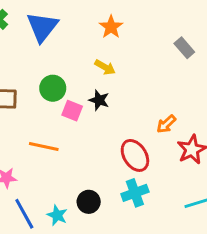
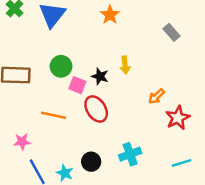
yellow arrow: (105, 67) -> (125, 65), moved, turned 54
red ellipse: (135, 155) -> (96, 109), moved

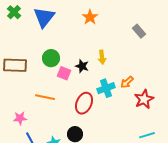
red ellipse: (96, 109) -> (84, 103), moved, turned 55
cyan cross: (130, 154) -> (106, 88), moved

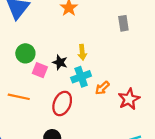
gray rectangle: (139, 31) -> (123, 23), turned 32
orange arrow: (127, 82) -> (102, 88), moved
cyan cross: (106, 88) -> (81, 77), moved

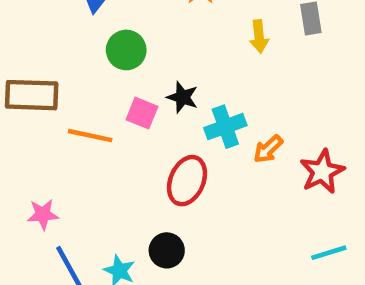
yellow arrow: (82, 52) -> (259, 36), moved
green circle: (25, 53) -> (126, 50), moved
orange line: (19, 97) -> (90, 136), moved

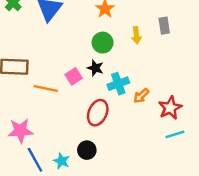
green circle: (126, 50) -> (103, 43), moved
pink square: (142, 113) -> (74, 76), turned 35
pink star: (43, 214) -> (20, 131), size x1.5
cyan line: (329, 253) -> (175, 134), moved

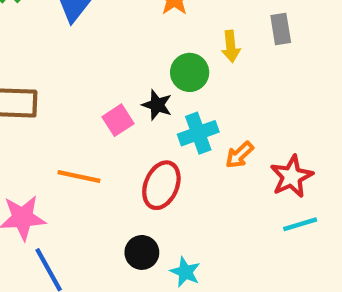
green circle: (103, 43) -> (190, 72), moved
orange line: (46, 88) -> (79, 177), moved
cyan star: (61, 161) -> (185, 272), moved

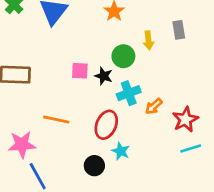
pink square: (118, 120) -> (80, 71), moved, turned 36
cyan star: (185, 272) -> (121, 151), moved

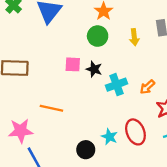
green circle: (123, 56) -> (98, 36), moved
orange arrow: (154, 106) -> (147, 87), moved
red ellipse: (106, 125) -> (135, 132), moved, turned -45

